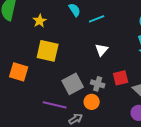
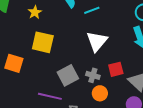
white triangle: (102, 50) -> (97, 41), size x1.6
orange circle: (92, 102) -> (100, 93), moved

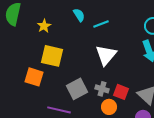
orange square: (14, 63) -> (34, 77), moved
red square: (116, 69) -> (121, 92), moved, turned 35

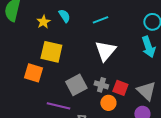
cyan semicircle: (79, 15) -> (64, 16), moved

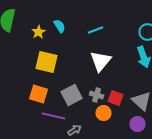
orange square: (33, 73) -> (39, 94), moved

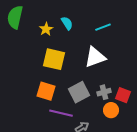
white triangle: (101, 61) -> (95, 57), moved, turned 30
gray cross: (97, 95) -> (104, 92), turned -32

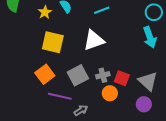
orange square: (46, 91) -> (45, 74), turned 36

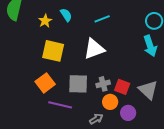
gray square: (78, 75) -> (78, 84), turned 30
purple circle: (144, 104) -> (128, 113), moved
gray arrow: (81, 110) -> (96, 119), moved

